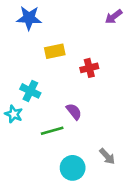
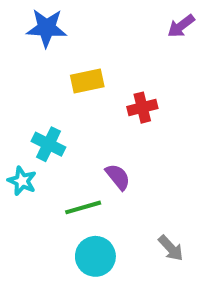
cyan circle: (73, 168) -> (95, 256), moved

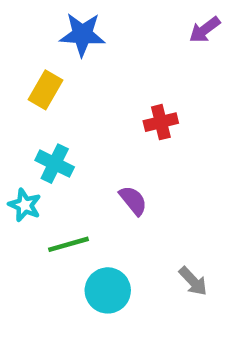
blue star: (46, 28) -> (82, 34), moved
yellow rectangle: (87, 81) -> (45, 90), moved, turned -48
green line: (83, 207) -> (69, 244), moved

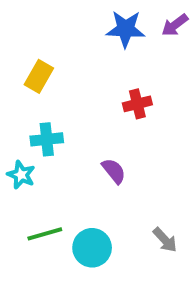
blue star: (82, 34) -> (126, 29), moved
cyan cross: (55, 164) -> (47, 139), turned -32
green line: (69, 244) -> (45, 234), moved

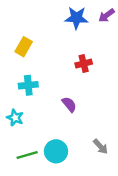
cyan star: (21, 175) -> (15, 118), moved
green line: (45, 234) -> (27, 155), moved

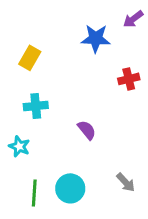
blue star: (76, 18) -> (96, 38), moved
red cross: (84, 64) -> (129, 79), moved
green line: (27, 155) -> (34, 193), turned -70

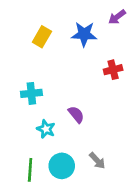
yellow rectangle: (30, 58) -> (42, 37), moved
cyan star: (19, 146) -> (46, 129), moved
gray arrow: (126, 182) -> (97, 161), moved

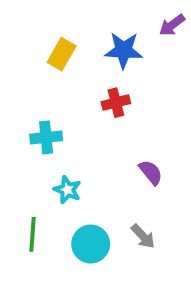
red cross: (113, 70) -> (116, 103), moved
purple semicircle: (76, 114) -> (151, 172), moved
green line: (30, 170) -> (33, 234), moved

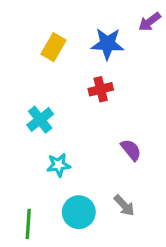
cyan cross: (46, 137) -> (40, 120), turned -32
cyan star: (67, 190) -> (59, 165), turned -30
green line: (33, 234) -> (28, 224), moved

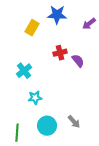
purple arrow: (150, 22) -> (89, 24), moved
blue star: (107, 44) -> (57, 15), moved
purple semicircle: (131, 150) -> (78, 61), moved

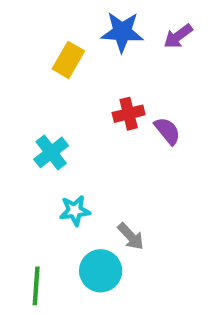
purple arrow: (89, 24) -> (178, 36), moved
gray arrow: (74, 122) -> (131, 236), moved

